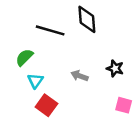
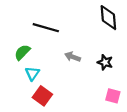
black diamond: (87, 19) -> (108, 18), moved
gray arrow: (80, 76) -> (73, 57), moved

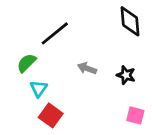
black line: (46, 28) -> (55, 33), turned -55

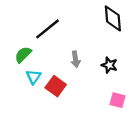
gray arrow: (87, 68) -> (76, 59), turned -119
red square: (51, 115) -> (56, 86), moved

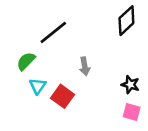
black diamond: (113, 18) -> (126, 21), turned 52
black star: (109, 65) -> (130, 85), moved

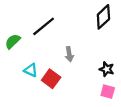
green semicircle: (26, 61) -> (13, 41), moved
cyan triangle: (38, 86) -> (31, 70), turned -40

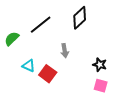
black diamond: (103, 17) -> (80, 18), moved

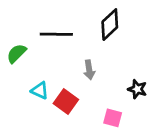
black line: (41, 25) -> (56, 34), turned 40
pink square: (101, 86) -> (113, 118), moved

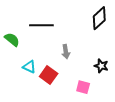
black diamond: (110, 25) -> (99, 18), moved
green semicircle: (16, 53) -> (12, 39), turned 84

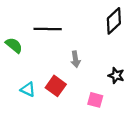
cyan triangle: (29, 67) -> (28, 89), moved

